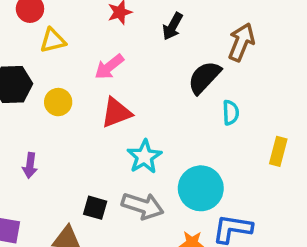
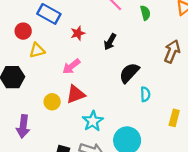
brown arrow: (241, 42) -> (172, 51), moved
yellow circle: (58, 102) -> (52, 102), moved
purple arrow: (30, 165) -> (23, 126), size x1.5

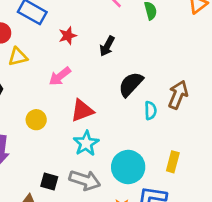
brown arrow: (172, 51) -> (178, 95), moved
red triangle: (76, 94) -> (82, 111), moved
yellow rectangle: (174, 118) -> (173, 162), moved

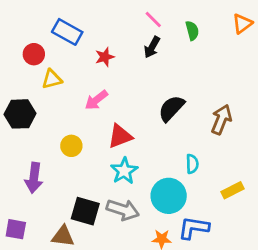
black arrow: (107, 46) -> (152, 47), moved
cyan semicircle: (150, 111) -> (192, 164), moved
yellow rectangle: (173, 162) -> (233, 190), moved, turned 48
black square: (49, 181) -> (85, 211), size x1.5

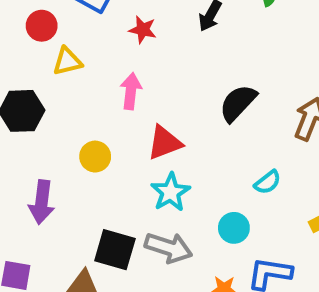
red star: (105, 57) -> (143, 30), turned 30
pink arrow: (96, 100) -> (131, 91), turned 135
cyan semicircle: (192, 164) -> (268, 182), turned 54
cyan circle: (169, 196) -> (234, 228), size x0.6

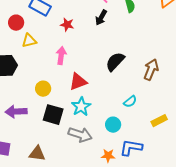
purple arrow: (42, 202) -> (16, 112), turned 80
black square: (115, 250) -> (53, 115), moved

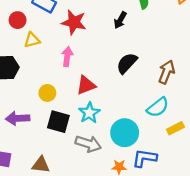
black arrow: (101, 18) -> (120, 20), moved
red star: (67, 25) -> (74, 22), size x1.6
cyan semicircle: (130, 102) -> (158, 107), moved, size x1.5
cyan circle: (113, 125) -> (125, 133), size x1.6

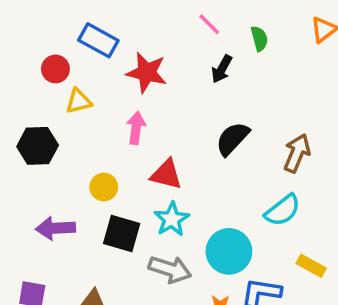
red triangle: (86, 85) -> (166, 174), turned 35
yellow rectangle: (175, 128) -> (311, 266), moved, turned 56

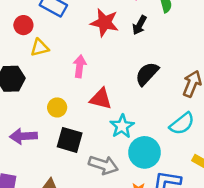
red star: (147, 73) -> (105, 23), moved
cyan star: (172, 219) -> (122, 126), moved

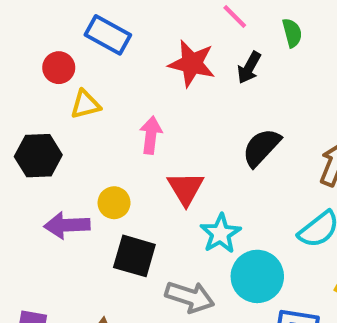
red triangle: (101, 99) -> (186, 188), turned 45
purple arrow: (23, 136) -> (67, 225), moved

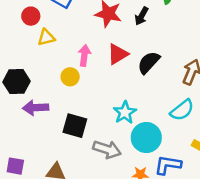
black hexagon: (38, 156) -> (16, 82), moved
red triangle: (186, 188) -> (118, 54), moved, turned 30
yellow circle: (114, 203) -> (70, 77), moved

